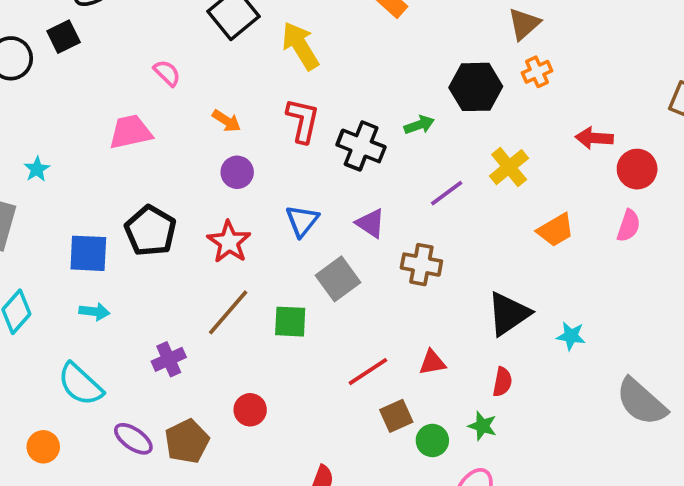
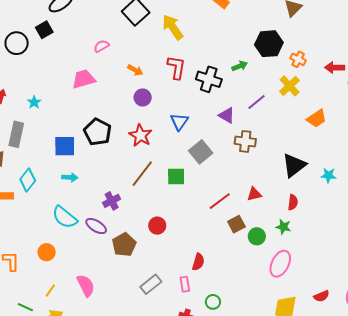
orange cross: (537, 72) -> (298, 59), moved, turned -35
pink semicircle: (167, 73) -> (101, 46), turned -70
purple triangle: (371, 223) -> (227, 115), moved
purple ellipse: (133, 439) -> (96, 226), moved

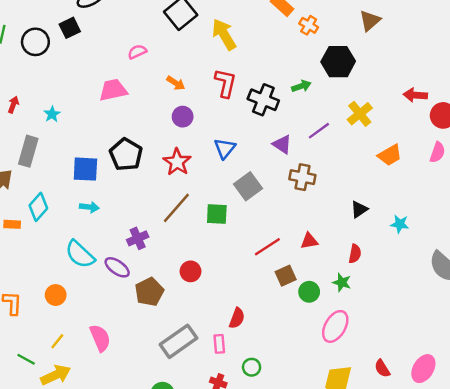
orange cross: (298, 59) -> (309, 25), moved
black triangle: (294, 165) -> (359, 209), size x0.6
gray rectangle: (151, 284) -> (178, 341), size x1.4
red semicircle: (321, 296) -> (382, 368), turned 77

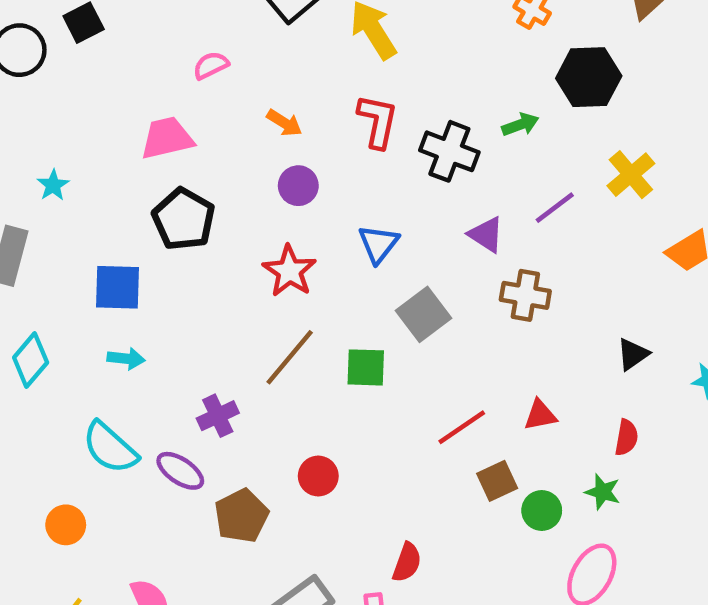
black pentagon: (126, 155) -> (184, 219), moved

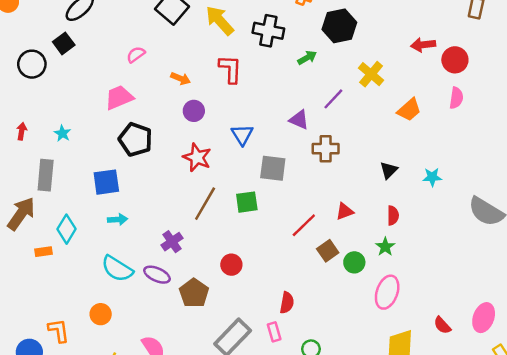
black cross: (449, 151) -> (268, 31), moved
gray square: (423, 314) -> (273, 168), turned -36
green star: (603, 492) -> (385, 247), turned 30

